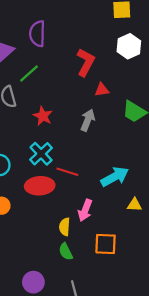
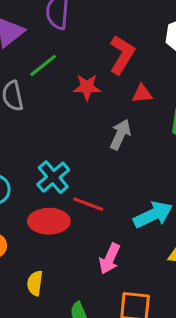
red star: (43, 116) -> (87, 87), moved, turned -30
yellow semicircle: (65, 227) -> (35, 283), moved

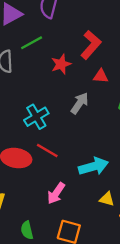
red star: (87, 87) -> (61, 64), turned -30
cyan cross: (53, 177) -> (36, 117), moved

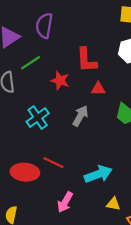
red L-shape: (91, 45) -> (87, 60), turned 140
red star: (61, 64) -> (60, 81), turned -30
cyan cross: (36, 117) -> (38, 118), moved

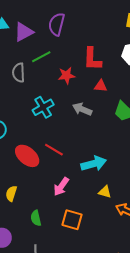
red star: (60, 81) -> (66, 75), turned -30
gray arrow: (80, 116) -> (82, 109), turned -102
red ellipse: (25, 172) -> (27, 156), turned 30

